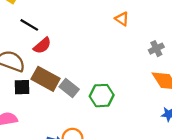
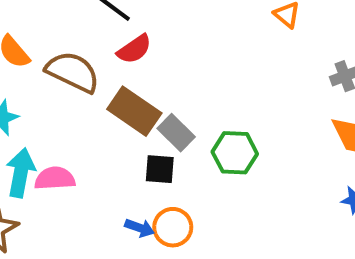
black square: (22, 87) -> (160, 169), moved

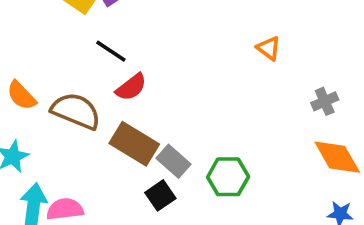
black square: (160, 169) -> (160, 195), turned -36

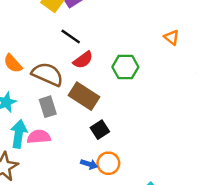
gray rectangle: (174, 161) -> (48, 107), moved, turned 30
green hexagon: (228, 177) -> (125, 67), moved

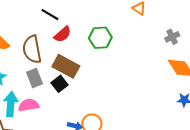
brown semicircle: (47, 74) -> (32, 49), turned -120
black square: (100, 130) -> (59, 84), moved

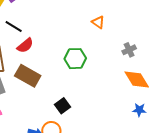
green hexagon: (100, 38) -> (75, 59), moved
black square: (59, 84) -> (62, 106), moved

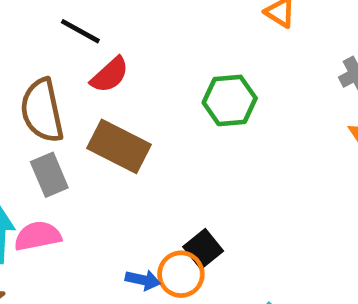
black square: (62, 106) -> (203, 249), moved

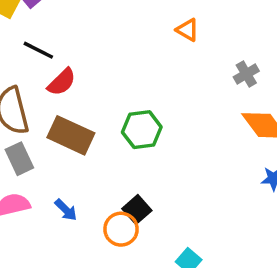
green hexagon: (230, 100) -> (142, 130), moved
blue arrow: (143, 280) -> (66, 210), moved, turned 35

